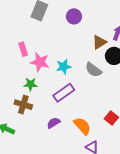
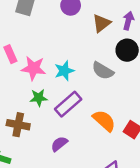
brown triangle: (99, 42) -> (101, 23), moved
green star: (30, 84) -> (39, 98), moved
orange semicircle: (82, 126) -> (104, 121), moved

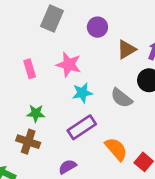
pink star: (33, 68) -> (69, 65), moved
green star: (39, 98) -> (36, 113), moved

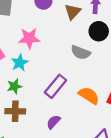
cyan star: (82, 93) -> (20, 63), moved

